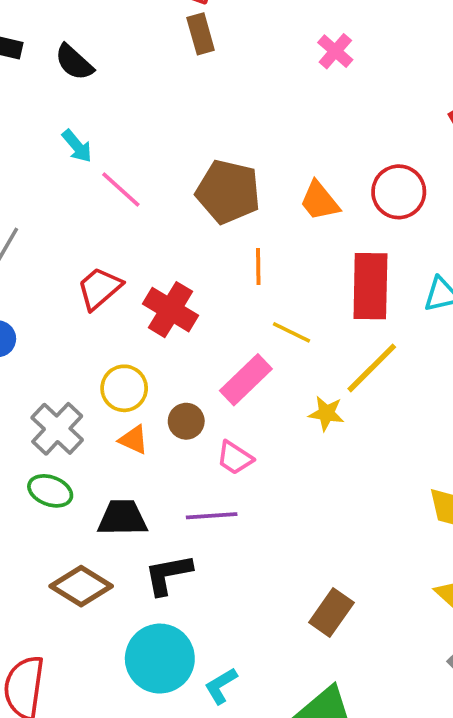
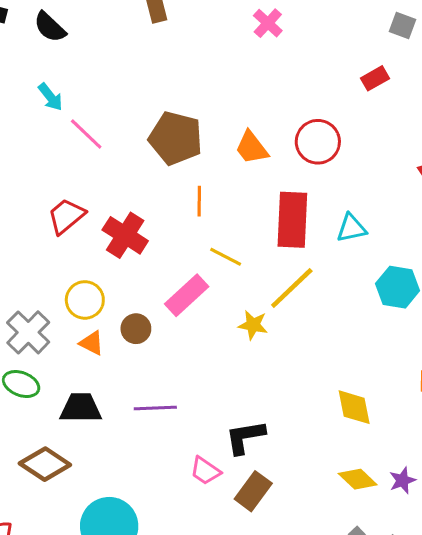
pink trapezoid: (235, 458) -> (205, 471), moved
black L-shape: (168, 574) -> (245, 437), moved

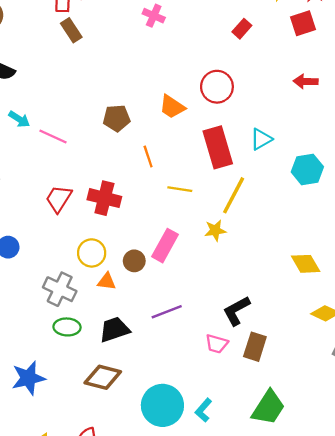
brown pentagon: (176, 138) -> (117, 118), size x0.7
pink rectangle: (187, 295) -> (165, 246), moved

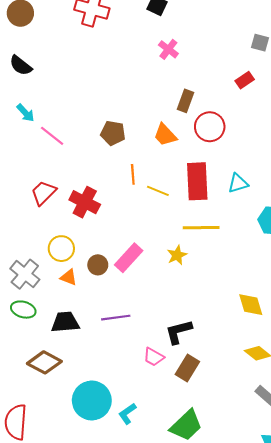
brown rectangle: (71, 30) -> (185, 101), moved, turned 40
yellow line: (180, 189) -> (158, 191), moved
yellow line: (234, 195) -> (201, 228), turned 48
yellow star: (215, 230) -> (177, 255), turned -30

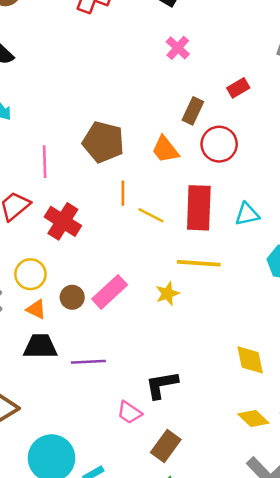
red rectangle: (245, 80) -> (238, 88), moved
brown pentagon: (113, 133) -> (103, 142), size x1.4
pink line: (52, 136) -> (45, 162), moved, turned 45
black trapezoid: (65, 322) -> (40, 346), moved
brown rectangle: (187, 368) -> (166, 446), moved

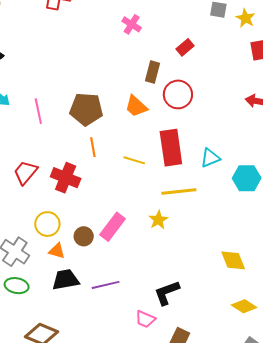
pink line: (45, 162) -> (38, 111), moved
orange line: (123, 193) -> (93, 147), moved
cyan triangle: (247, 214) -> (210, 158), moved

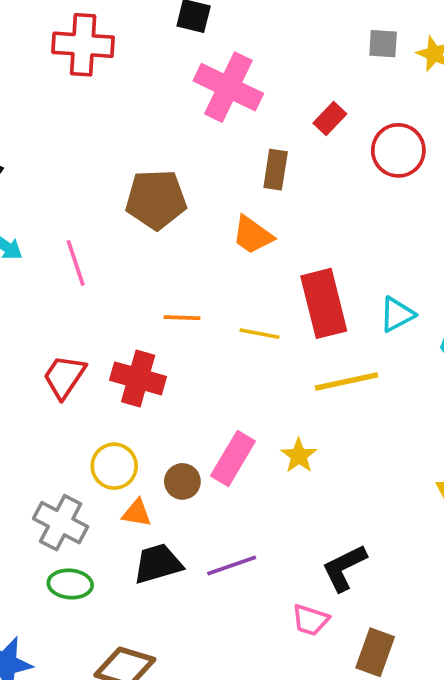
pink cross: (132, 24) -> (228, 87), size x1.8
red circle: (178, 94) -> (398, 150), moved
brown pentagon: (86, 109) -> (156, 199), moved
orange line: (93, 147) -> (182, 318), turned -72
yellow star: (158, 220) -> (299, 456), moved

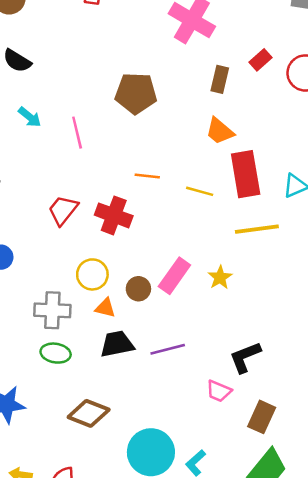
red rectangle: (330, 119) -> (261, 60), moved
orange trapezoid: (253, 235) -> (220, 131), moved
gray cross: (61, 523) -> (52, 310), turned -30

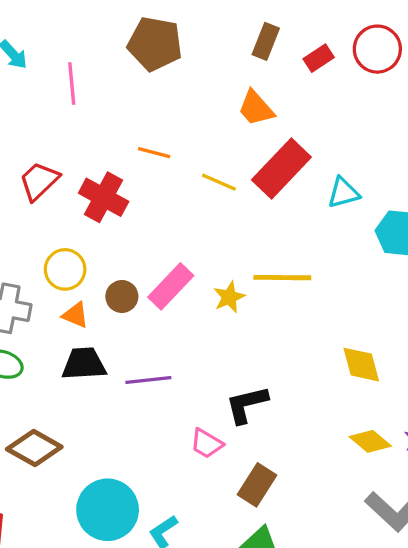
red rectangle: (261, 60) -> (319, 58), moved
red rectangle: (246, 174) -> (281, 168), turned 45
yellow line: (257, 229) -> (282, 278), moved

